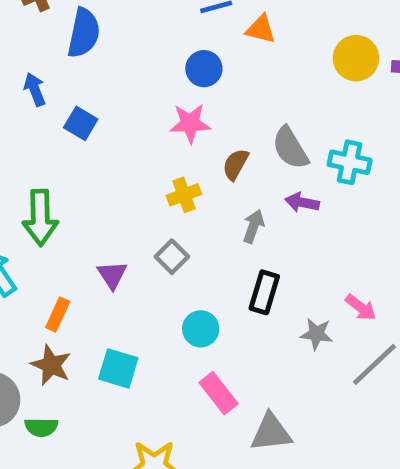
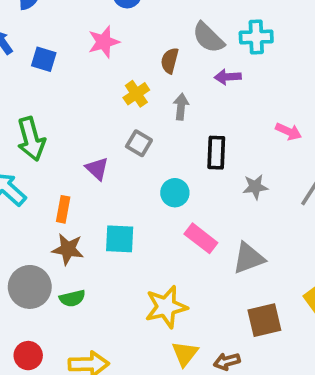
pink star: (190, 123) -> (104, 42), moved
gray arrow: (253, 226) -> (181, 107), moved
pink arrow: (361, 307) -> (288, 131), moved
gray star: (317, 334) -> (255, 187), moved

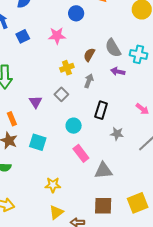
blue square: (44, 59) -> (23, 36), turned 32
orange rectangle: (63, 209) -> (12, 119), turned -48
yellow star: (166, 307) -> (53, 185), size x0.7

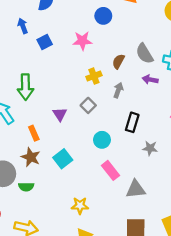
cyan square: (38, 142) -> (63, 159), turned 36

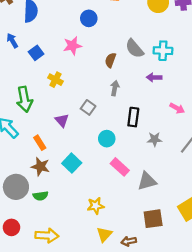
yellow cross: (94, 76) -> (55, 80), moved, turned -32
purple arrow: (150, 80) -> (154, 77), moved

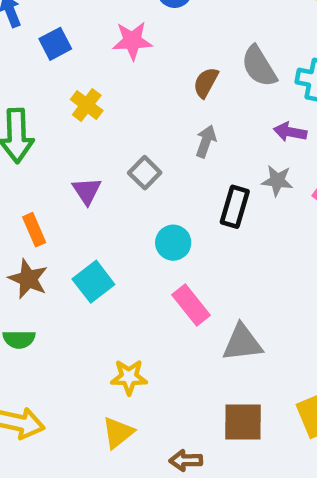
gray star: (155, 139) -> (277, 181), moved
yellow triangle: (104, 234) -> (118, 433), moved

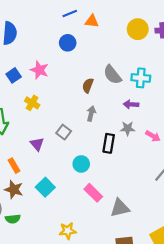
pink star: (132, 41) -> (39, 70), moved, turned 30

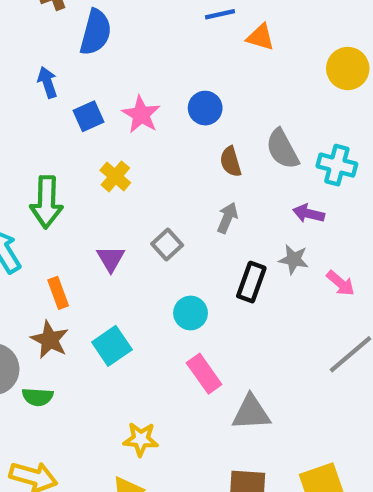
blue circle: (68, 43) -> (205, 108), moved
brown semicircle: (88, 85) -> (231, 162), turned -48

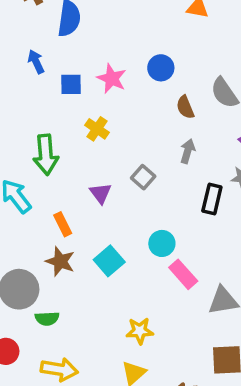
blue square: (89, 116) -> (71, 84), turned 30
cyan circle: (191, 313) -> (162, 243), moved
green semicircle: (38, 397) -> (47, 319), moved

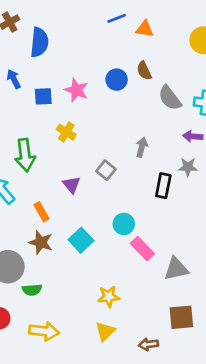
brown semicircle: (185, 107) -> (144, 71), moved

